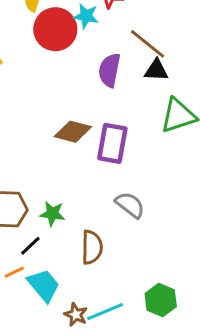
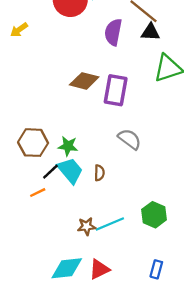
brown semicircle: (92, 247) -> (99, 173), size x0.6
cyan trapezoid: (44, 285) -> (70, 171), moved
brown star: (76, 315) -> (87, 226), turned -30

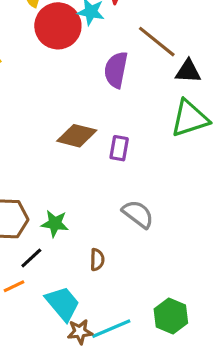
black triangle: (150, 32) -> (188, 71), moved
purple rectangle: (116, 90) -> (119, 148), size x0.6
cyan trapezoid: (70, 171) -> (63, 303), moved

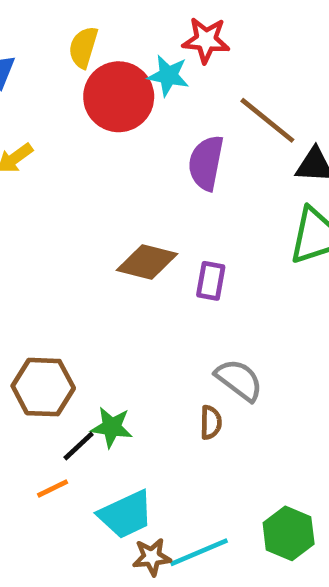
green star: (55, 224) -> (112, 427), moved
brown semicircle: (97, 260) -> (211, 422), moved
cyan trapezoid: (63, 303) -> (126, 514), turned 105

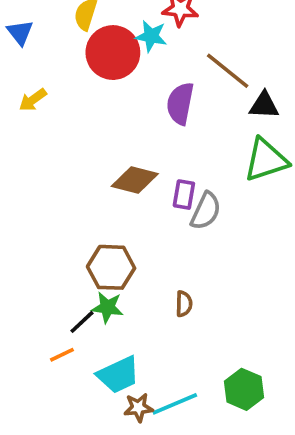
gray semicircle: (239, 380) -> (206, 211), moved, turned 78
brown hexagon: (43, 387) -> (111, 267), moved

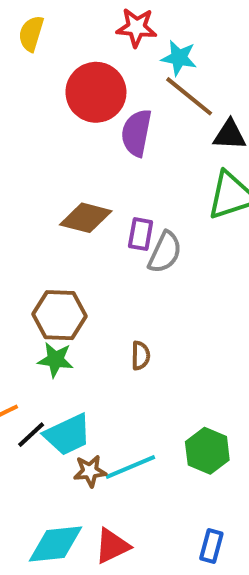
cyan star: (151, 36) -> (179, 58), moved
red circle: (113, 53) -> (96, 92), moved
black line: (82, 322) -> (31, 435), moved

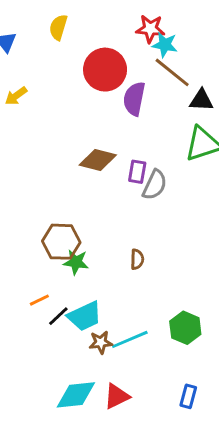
red star: (136, 27) -> (150, 29), moved
brown hexagon: (59, 315) -> (61, 242), moved

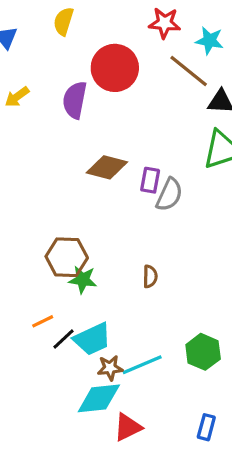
cyan star: (165, 45) -> (209, 41), moved
purple semicircle: (134, 99) -> (75, 100), moved
cyan diamond: (76, 395) -> (99, 398), moved

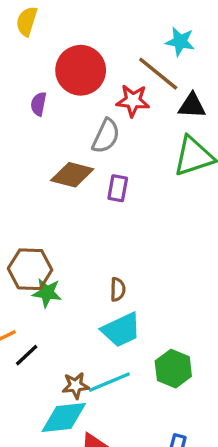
red star: (165, 23) -> (133, 101), moved
purple semicircle: (75, 100) -> (38, 104), size x0.6
gray semicircle: (169, 195) -> (106, 136), moved
cyan trapezoid: (92, 339) -> (121, 330), moved

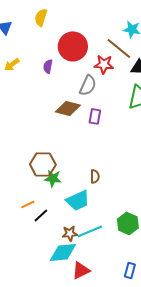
cyan trapezoid: (121, 330) -> (78, 200), moved

